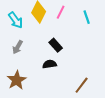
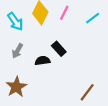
cyan line: (87, 17) -> (93, 18), turned 72
black semicircle: (50, 64) -> (43, 61), moved

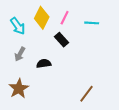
cyan line: (93, 18) -> (92, 23), turned 40
black rectangle: (59, 49) -> (61, 40), moved

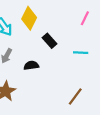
pink line: (65, 18) -> (85, 18), moved
cyan line: (92, 23) -> (81, 53), moved

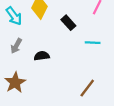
black rectangle: (50, 41) -> (68, 23), moved

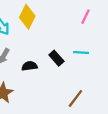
black rectangle: (68, 23) -> (56, 58), moved

